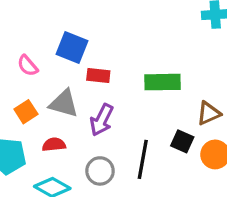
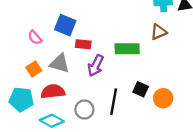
brown triangle: (209, 113) -> (159, 32), moved
purple arrow: (102, 120) -> (96, 66), moved
red semicircle: (54, 145) -> (53, 91), size x1.5

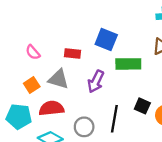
blue square: (65, 25) -> (106, 40), moved
red rectangle: (83, 44) -> (72, 53), moved

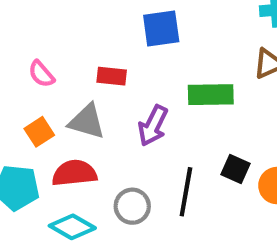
blue square: (106, 40) -> (161, 29), moved, turned -30

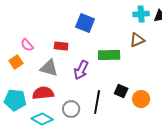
blue square: (161, 29) -> (85, 23), turned 30
orange square: (39, 132) -> (16, 62), moved

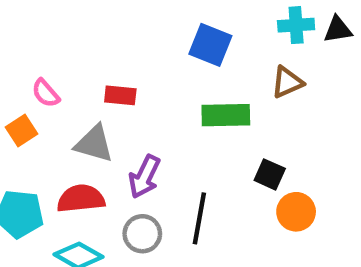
blue square: (85, 23) -> (210, 45), moved
purple arrow: (81, 70) -> (145, 177), moved
black square: (121, 91) -> (270, 174), moved

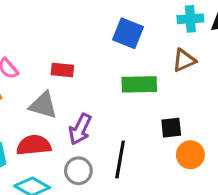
black square: (270, 174) -> (171, 128), turned -30

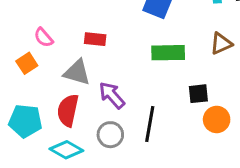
brown triangle: (184, 60) -> (221, 44), moved
purple arrow: (80, 129) -> (112, 95), turned 112
red semicircle: (34, 145) -> (68, 110), turned -72

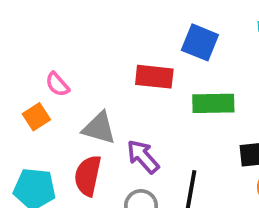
red rectangle: (95, 39) -> (154, 77), moved, size x1.4

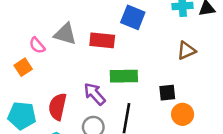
green rectangle: (213, 103) -> (124, 76), moved
gray triangle: (99, 128) -> (65, 34), moved

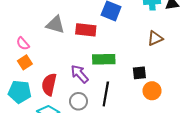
pink semicircle: (37, 45) -> (23, 44), moved
orange square: (23, 67) -> (25, 62), moved

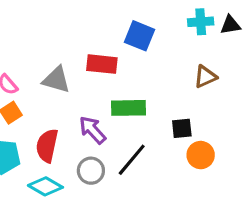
gray triangle: (55, 25) -> (56, 80), moved
black line: (106, 94) -> (132, 160), turned 30

